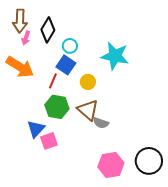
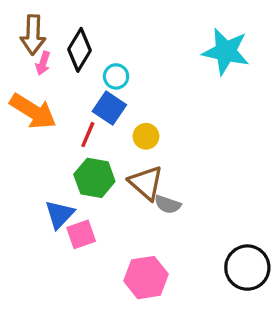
cyan star: (115, 56) -> (226, 52), moved
pink hexagon: (111, 165) -> (146, 278), moved

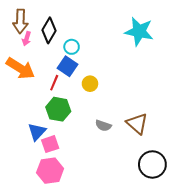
brown triangle: (146, 183) -> (137, 124), moved
pink hexagon: (146, 278) -> (50, 171), moved

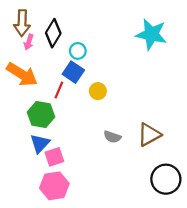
green hexagon: (58, 109) -> (41, 115), moved
brown triangle: (137, 124) -> (149, 135), turned 50

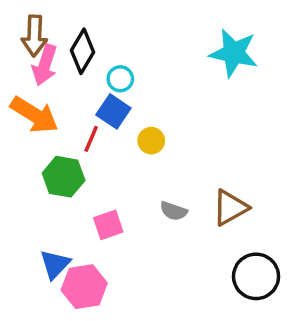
pink arrow: (29, 42) -> (45, 65), size x1.6
blue triangle: (40, 143) -> (55, 264), moved
pink square: (54, 157) -> (108, 225), moved

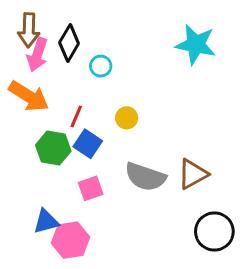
blue square: (113, 111) -> (88, 144), moved
gray semicircle: (174, 211) -> (145, 177), size x1.8
blue triangle: (55, 264) -> (46, 221), turned 32

